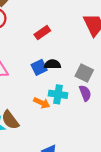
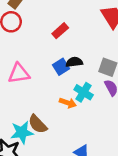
cyan cross: (58, 94) -> (84, 92), turned 30

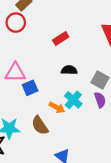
blue square: (61, 67) -> (30, 88), moved
brown semicircle: (38, 124) -> (40, 125), moved

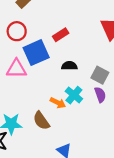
red circle: (16, 23) -> (17, 31), moved
blue square: (30, 88) -> (36, 53), moved, size x1.6

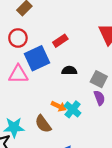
cyan cross: (74, 95) -> (73, 109), moved

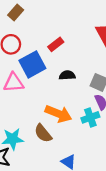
orange arrow: (59, 106) -> (58, 114), size x1.6
cyan cross: (73, 109) -> (90, 117), moved, turned 35

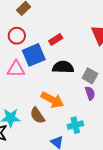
black semicircle: (67, 75) -> (63, 67), size x1.5
cyan cross: (90, 117) -> (75, 125), moved

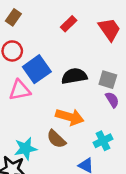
red rectangle: (56, 39) -> (69, 24), moved

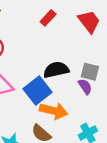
blue square: (37, 69) -> (38, 91), moved
purple semicircle: (112, 100) -> (85, 87), moved

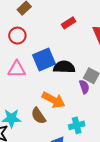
blue square: (38, 91) -> (44, 59), moved

